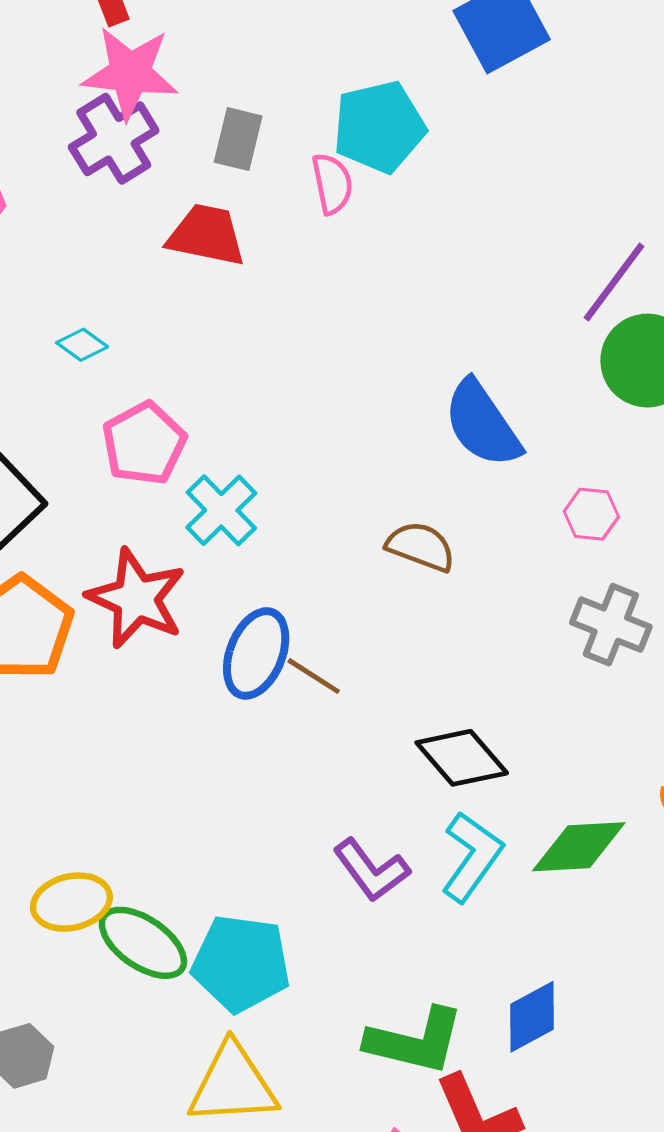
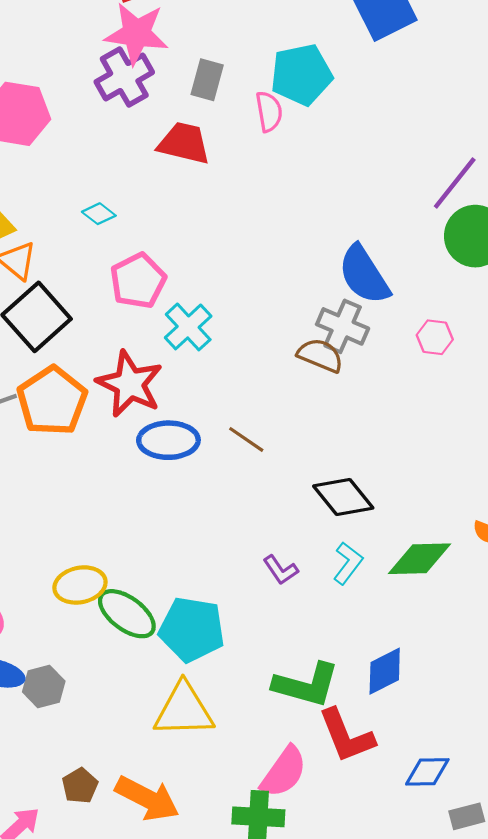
gray cross: (611, 625) -> (343, 326), moved
blue ellipse: (256, 653) -> (168, 440), moved, turned 66
cyan L-shape: (472, 857) -> (348, 563), size x0.7
purple L-shape: (371, 870) -> (281, 570), size x0.7

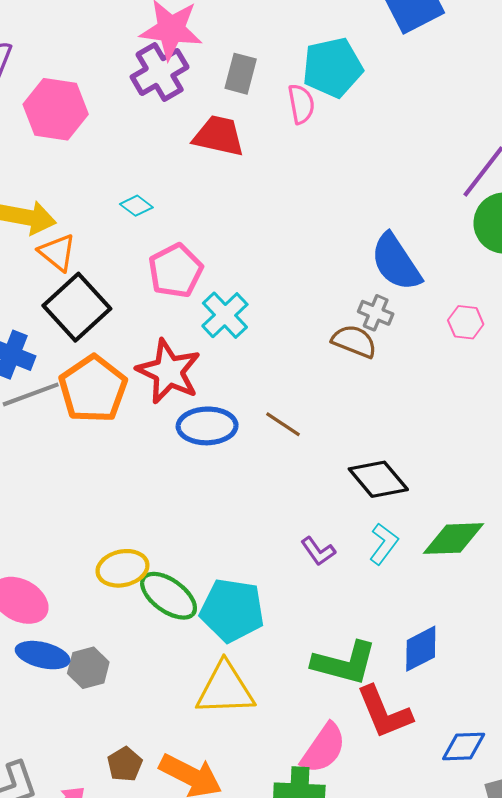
gray cross: (343, 326) -> (376, 313), size x0.7

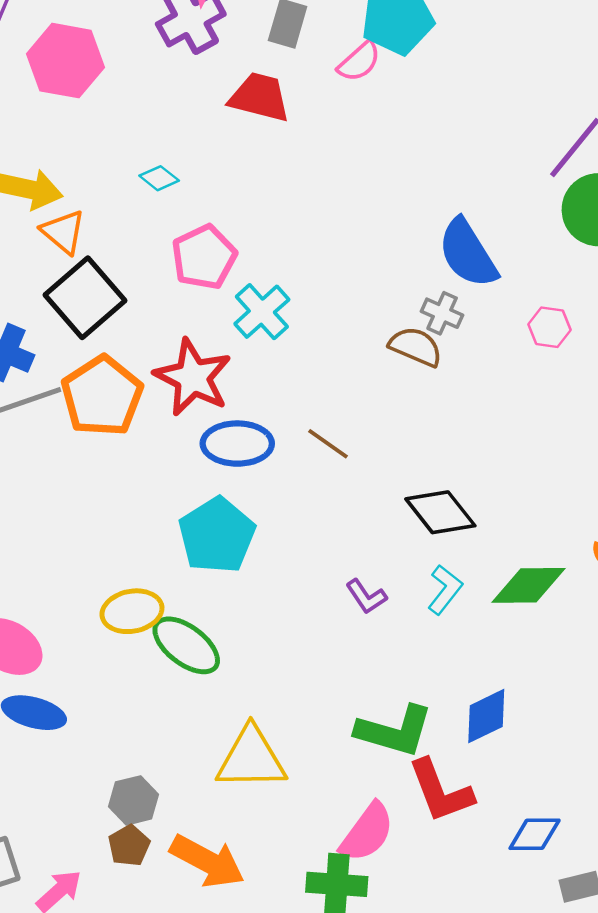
pink semicircle: (301, 104) -> (359, 61), turned 57
cyan pentagon: (232, 610) -> (217, 535), moved, turned 30
gray hexagon: (88, 668) -> (134, 800), moved

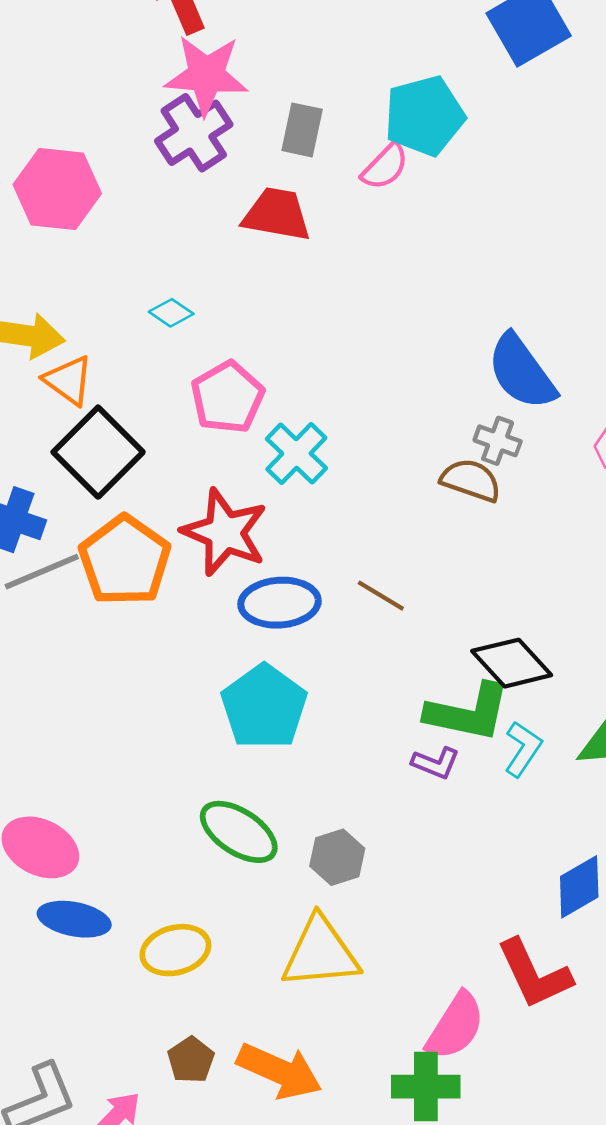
purple L-shape: (366, 597) -> (436, 763), turned -30
yellow ellipse: (132, 611) -> (175, 950), moved
green L-shape: (394, 731) -> (468, 712), moved
gray hexagon: (134, 800) -> (337, 857), moved

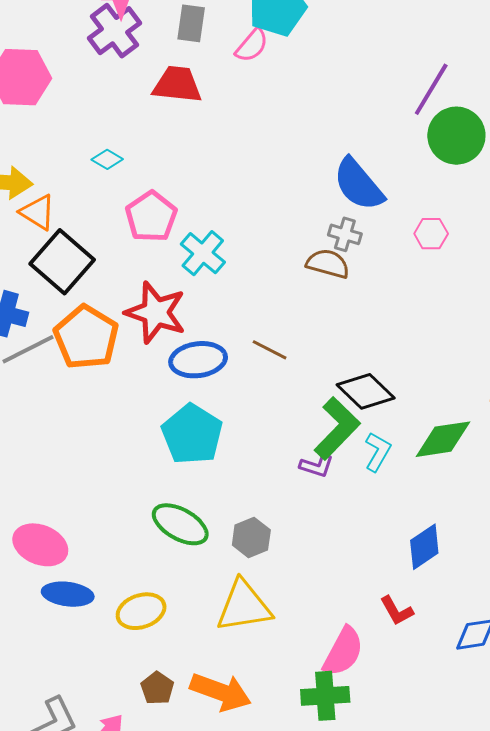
green L-shape: (468, 712) -> (337, 428), turned -54
red L-shape: (534, 974) -> (397, 611), size x0.6

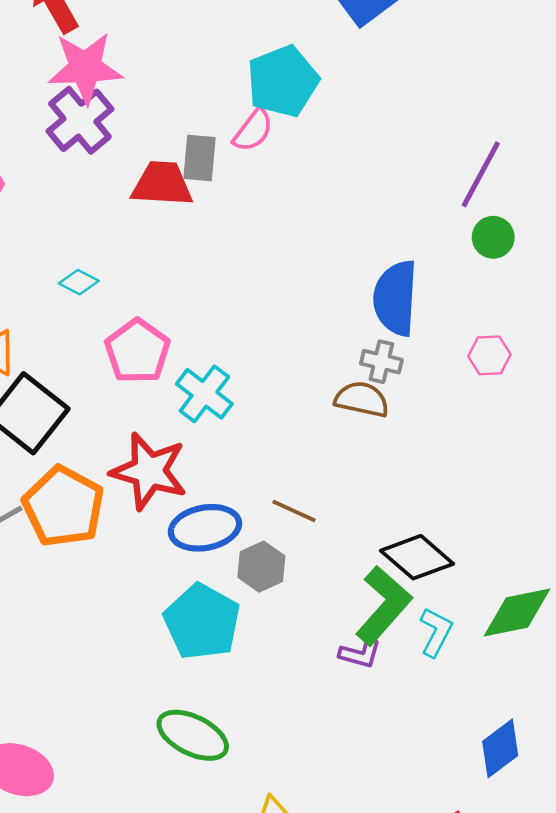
gray rectangle: (191, 23) -> (199, 158), moved
green circle: (456, 136) -> (493, 237), moved, size x0.6
blue semicircle: (359, 184) -> (395, 298), turned 46
gray hexagon: (251, 537) -> (261, 567), moved

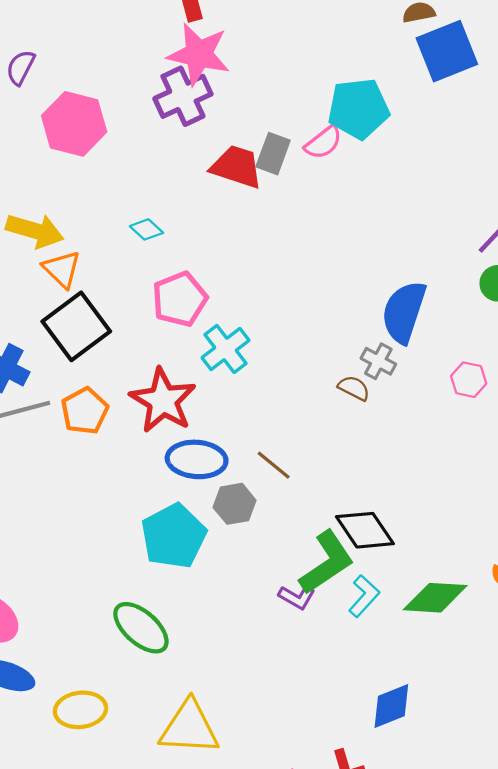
brown semicircle: (362, 399) -> (354, 388), size x0.7
orange pentagon: (63, 506) -> (85, 411), size x0.7

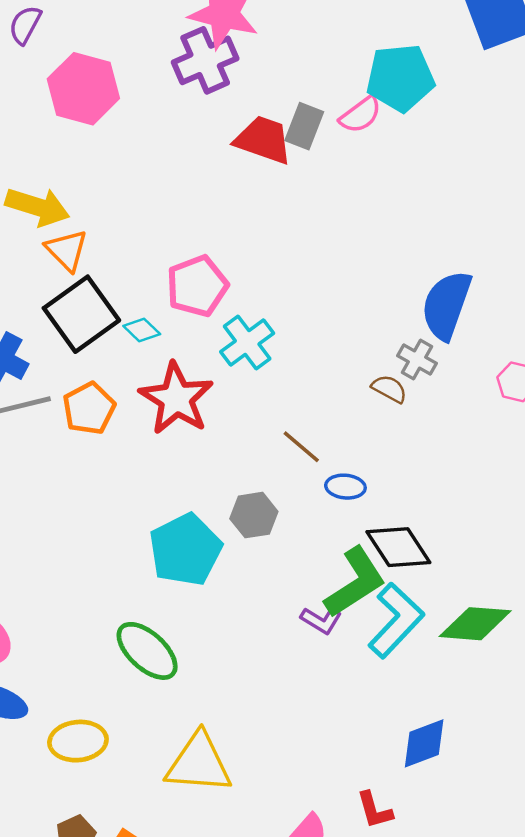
cyan diamond: (146, 229) -> (142, 330), moved
blue ellipse: (197, 459) -> (345, 487), moved, size x0.6
brown line: (274, 465) -> (301, 447), moved
cyan L-shape: (364, 596) -> (396, 620), size x1.6

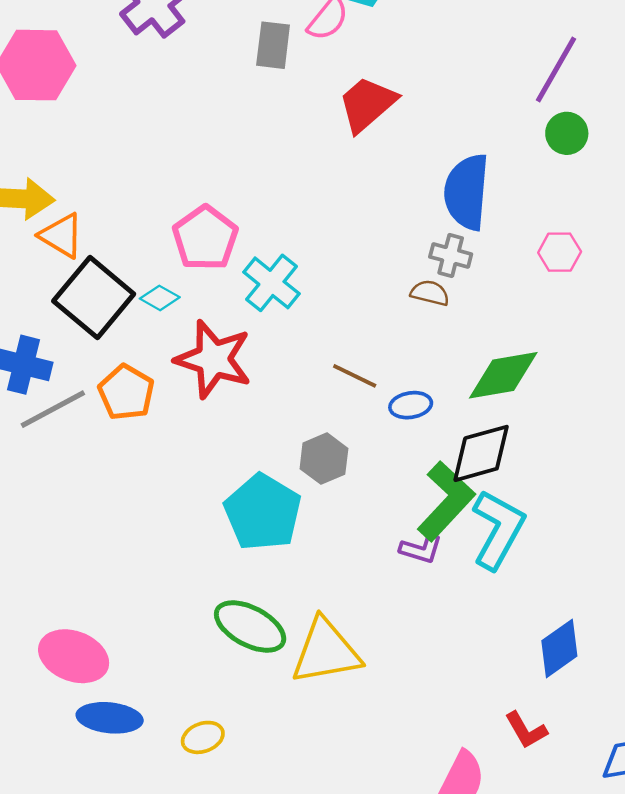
red trapezoid: (263, 140) -> (367, 104), moved, turned -46
black diamond: (398, 547) -> (481, 453), turned -58
green diamond: (475, 624) -> (503, 375), moved
yellow ellipse: (78, 741) -> (203, 737), size x0.7
yellow triangle: (199, 763) -> (326, 651), moved

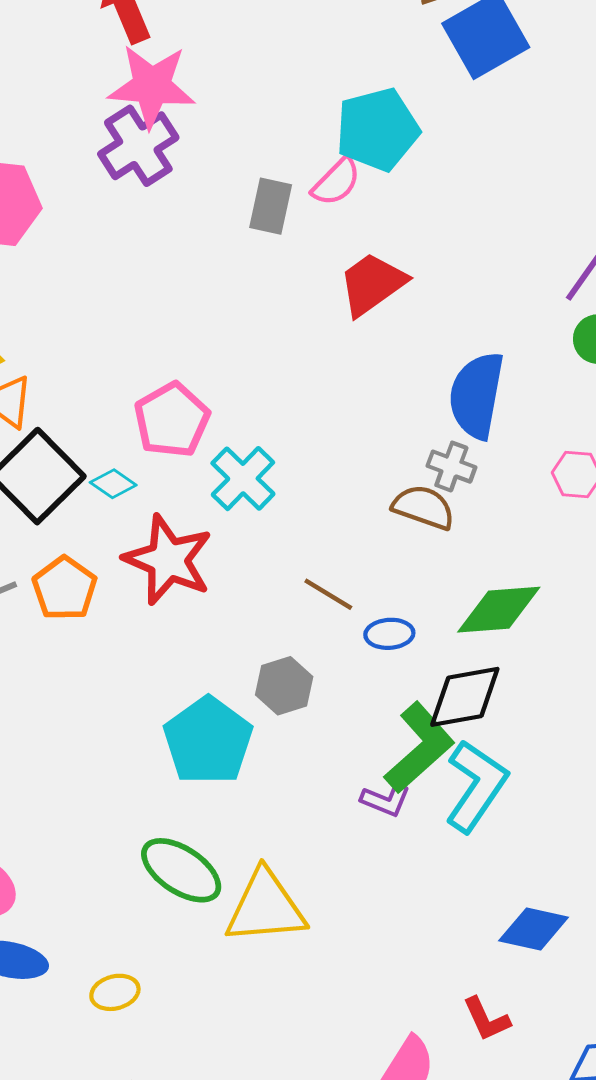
brown semicircle: (430, 293) -> (424, 507), size x1.4
blue diamond: (559, 648) -> (534, 929), turned 42

